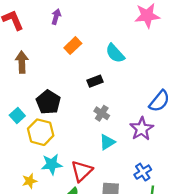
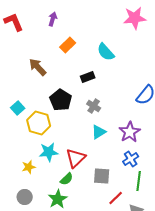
brown arrow: (22, 62) -> (38, 67), moved, turned -42
black pentagon: (48, 102) -> (61, 100), moved
purple star: (142, 129) -> (130, 132), moved

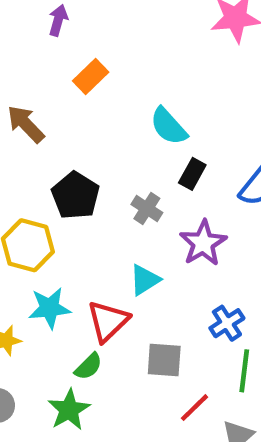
cyan semicircle: (106, 52) -> (169, 126), moved
black rectangle: (88, 77) -> (192, 174), moved, turned -40
cyan triangle: (99, 132) -> (145, 280), moved
purple star: (130, 132) -> (203, 243), moved

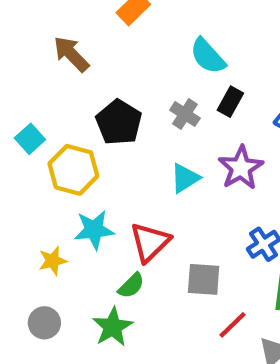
gray cross: (147, 208) -> (185, 114), moved
cyan triangle: (145, 280) -> (185, 178), moved

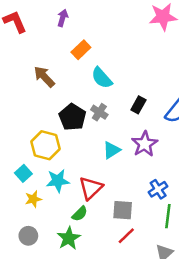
cyan semicircle: (208, 56) -> (102, 78), moved
gray cross: (185, 114) -> (99, 112), moved
cyan square: (30, 139) -> (23, 173), moved
red line: (233, 325) -> (126, 236), moved

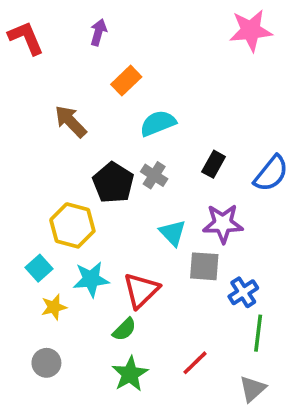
cyan semicircle: (102, 78) -> (158, 123), turned 110
purple star: (145, 144) -> (223, 224), turned 30
cyan triangle: (112, 150) -> (173, 233), turned -42
gray square: (123, 210) -> (204, 266), moved
green star: (69, 238) -> (130, 374), moved

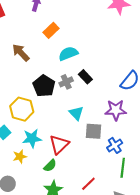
black rectangle: (214, 164) -> (85, 77), moved, turned -72
gray cross: (154, 175) -> (66, 82), turned 32
purple star: (223, 224) -> (116, 110), moved
yellow star: (54, 307) -> (20, 157), moved

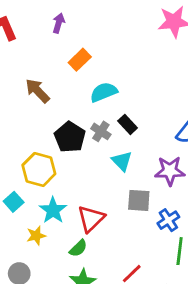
gray cross: (66, 82) -> (101, 131), turned -32
cyan triangle: (76, 113) -> (122, 161), moved
cyan star: (32, 138) -> (53, 210), turned -30

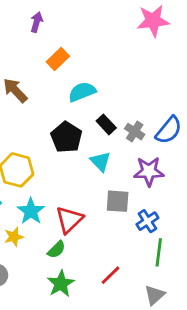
gray cross: (101, 131) -> (135, 132), moved
black pentagon: (70, 137) -> (66, 137), moved

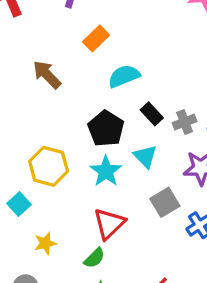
gray cross: (135, 132) -> (185, 122), turned 36
gray square: (118, 201) -> (165, 202), turned -35
cyan star: (31, 211) -> (106, 171), moved

